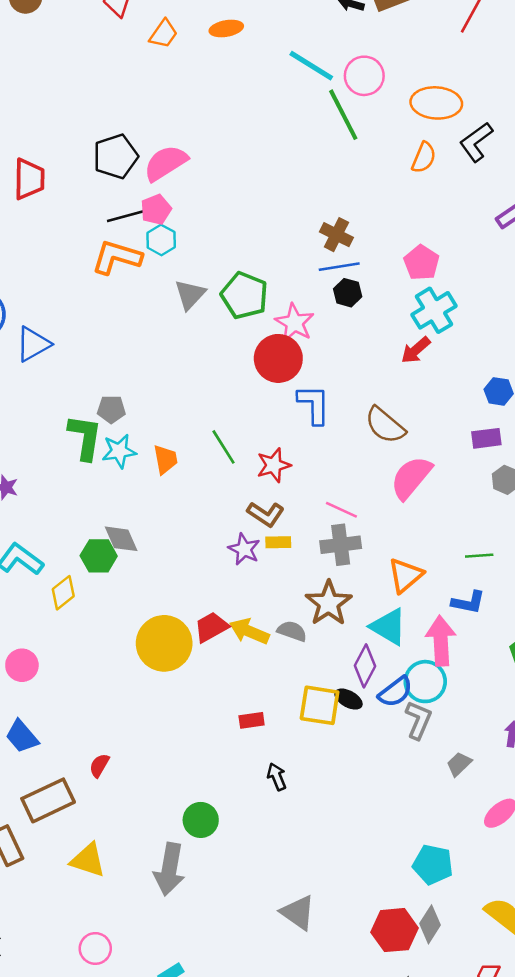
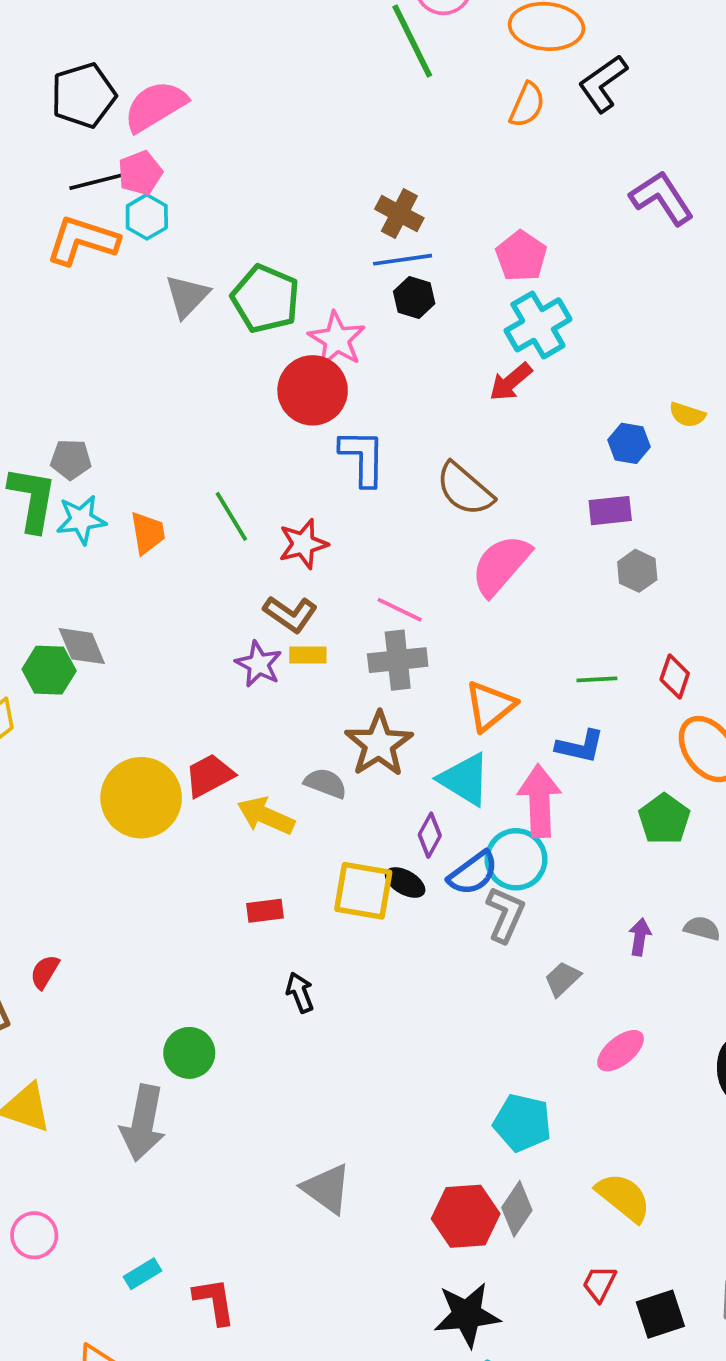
yellow arrow: (249, 631) -> (266, 816), moved
purple diamond: (365, 666) -> (430, 835), size x0.7

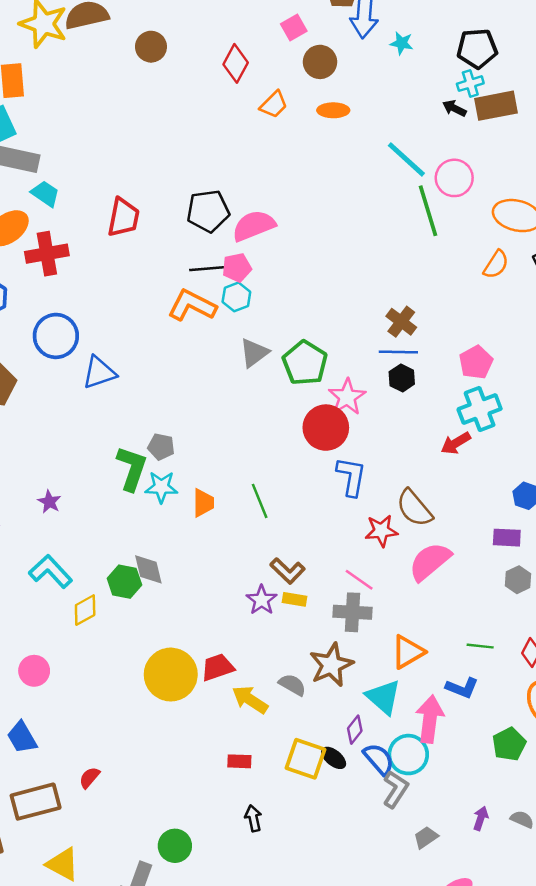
red star: (303, 544) -> (381, 531), moved
blue semicircle: (473, 873) -> (379, 759), turned -104

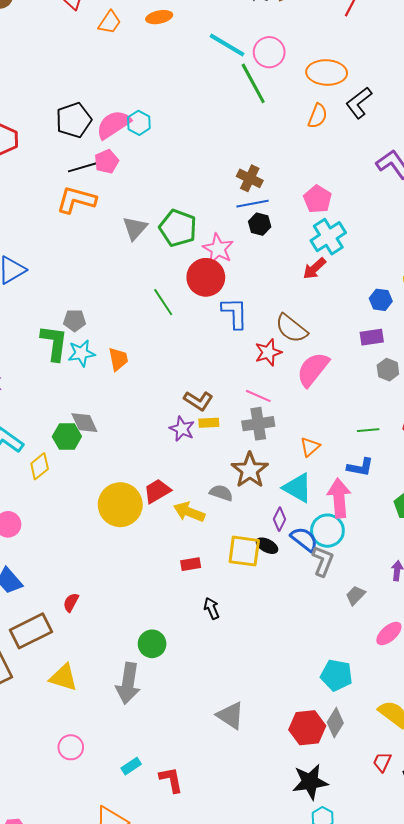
cyan hexagon: (236, 297) -> (139, 123), moved
green line: (260, 501) -> (163, 302), moved
orange triangle: (408, 652) -> (310, 447), size x0.7

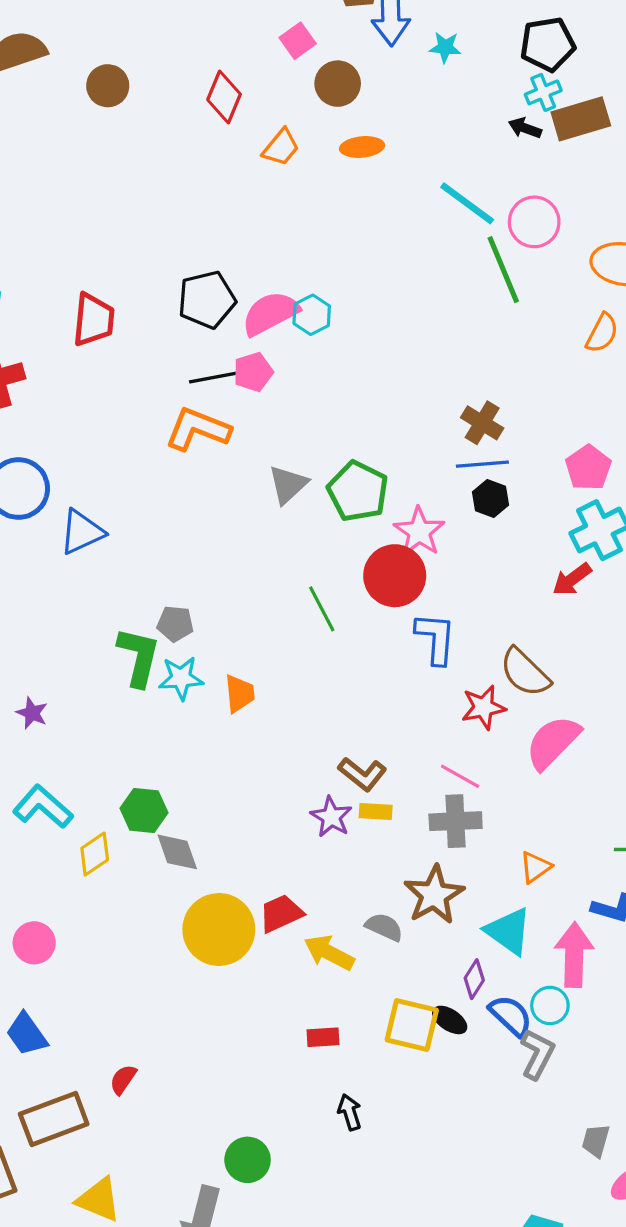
gray diamond: (84, 423) -> (177, 852), moved
cyan circle: (327, 531) -> (550, 1005), size x0.7
gray trapezoid: (356, 595) -> (596, 1141), moved, turned -35

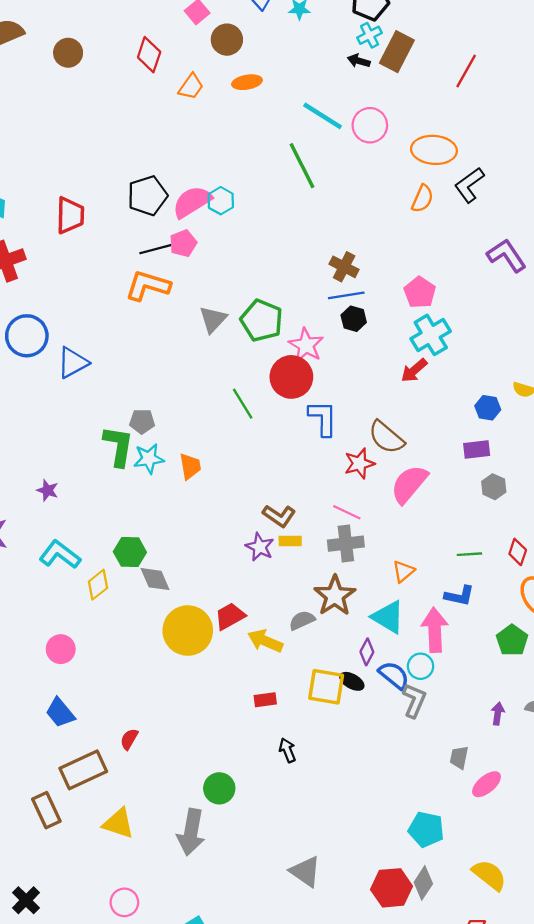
brown rectangle: (581, 119) -> (397, 52), turned -42
green line: (503, 270) -> (302, 166), moved
gray semicircle: (384, 927) -> (302, 620), turned -45

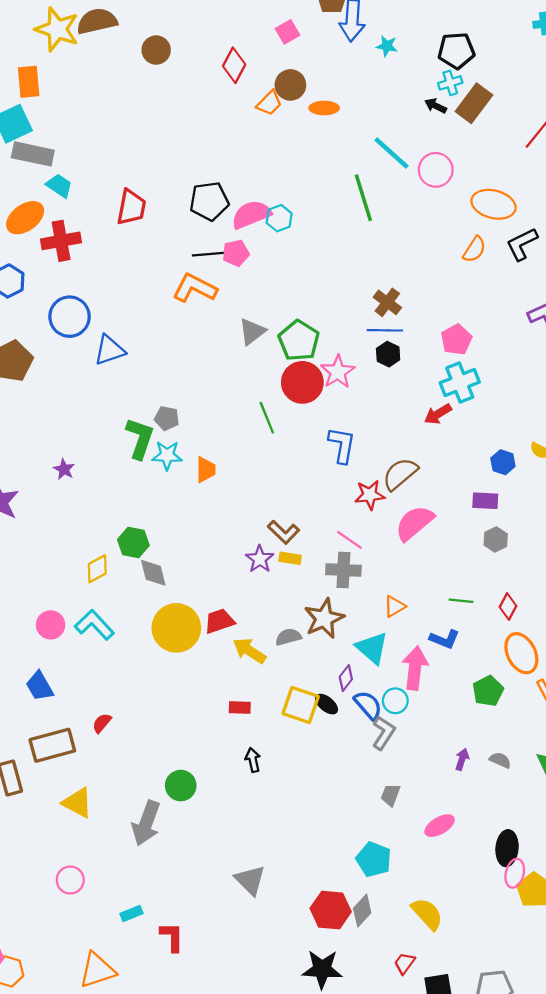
brown circle: (227, 40) -> (290, 85), moved
red circle: (291, 377) -> (302, 382), moved
brown semicircle: (386, 437) -> (400, 474), turned 90
cyan L-shape: (60, 555) -> (94, 625), moved
gray trapezoid: (459, 757) -> (391, 795), moved

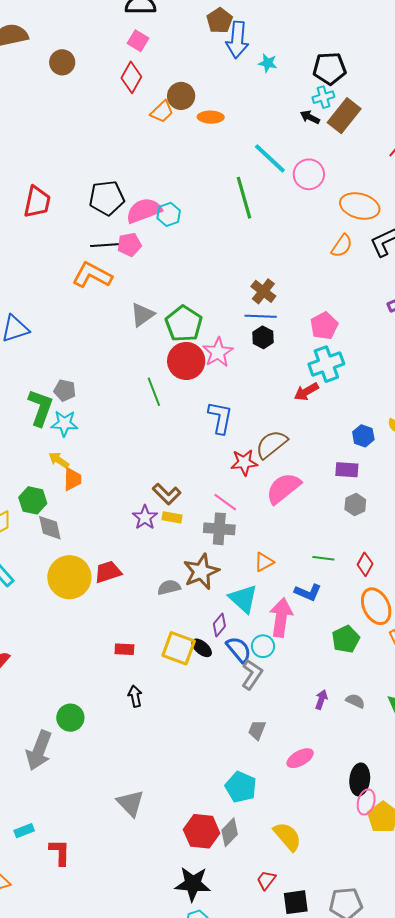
pink square: (287, 32) -> (138, 41), moved, turned -30
orange trapezoid: (206, 470) -> (72, 479), moved
yellow arrow: (249, 651) -> (59, 460), moved, size x0.7

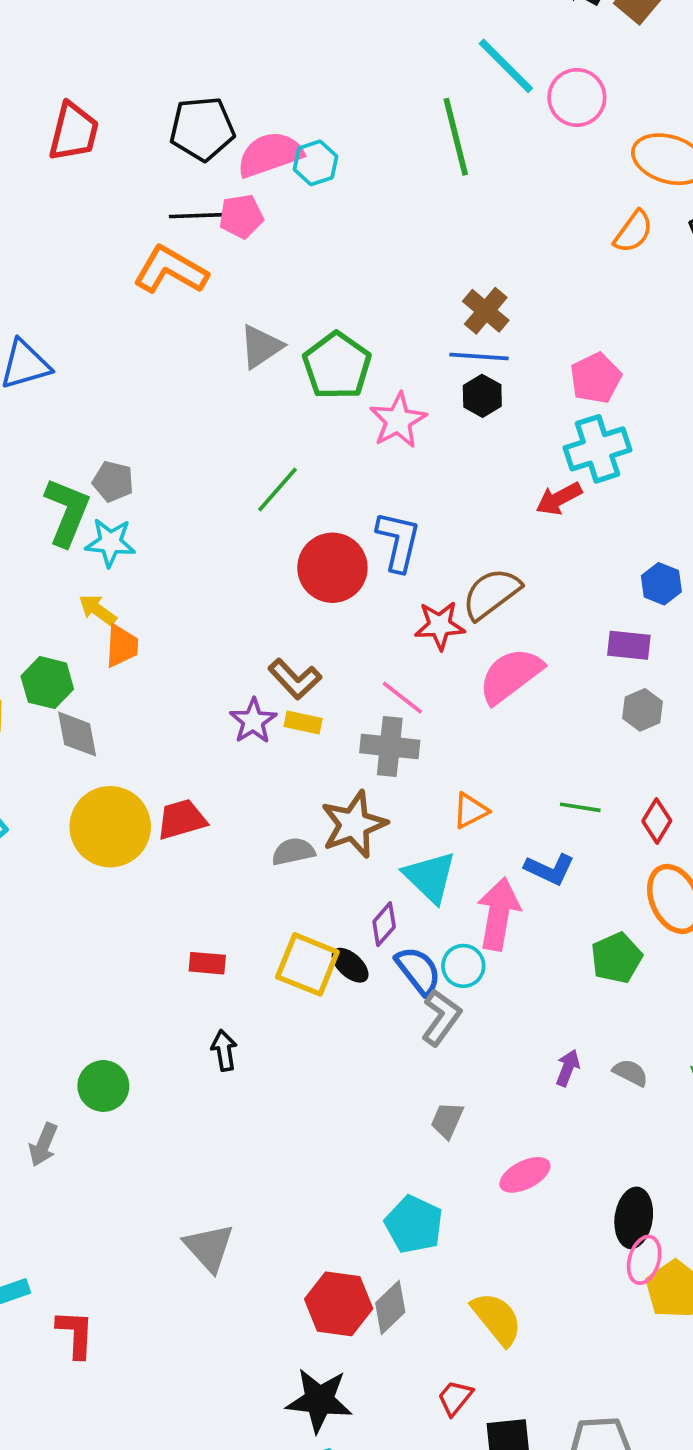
red circle: (186, 361) -> (332, 568), moved
green line: (154, 392) -> (277, 489), turned 60
gray arrow: (39, 750) -> (43, 1145), size x0.6

